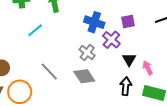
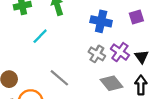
purple cross: (111, 40) -> (120, 52), moved
gray diamond: (84, 76) -> (111, 83), moved

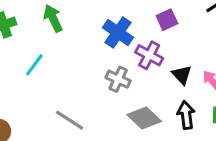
blue cross: (101, 21) -> (118, 32), turned 30
purple cross: (120, 52) -> (149, 55), moved

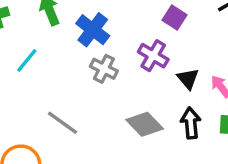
purple square: (167, 20) -> (174, 17), turned -35
blue cross: (118, 32) -> (93, 30), moved
gray cross: (118, 79) -> (104, 69), moved

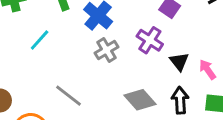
gray cross: (104, 69) -> (106, 50), turned 30

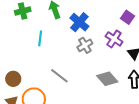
cyan line: (40, 40) -> (40, 38), turned -35

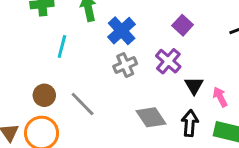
purple square: (128, 17) -> (183, 25), moved
brown circle: (13, 79) -> (44, 95), moved

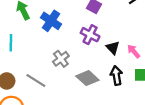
gray cross: (125, 65) -> (61, 59), moved

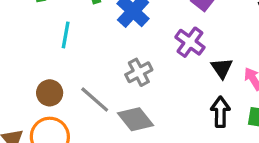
gray diamond: (87, 78) -> (135, 119), moved

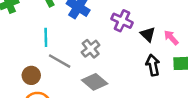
cyan line: (66, 35) -> (46, 37), moved
gray line: (95, 99) -> (60, 61), moved

